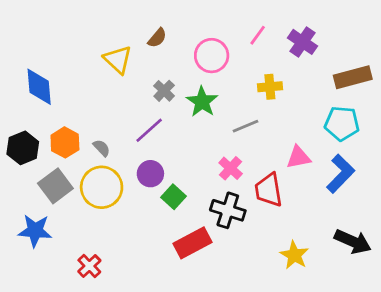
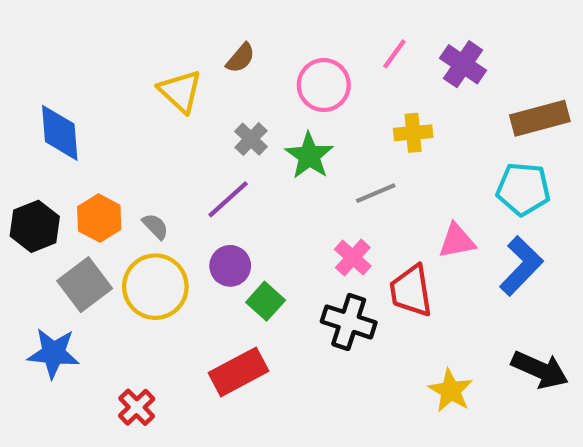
red rectangle: (193, 243) -> (238, 372), moved

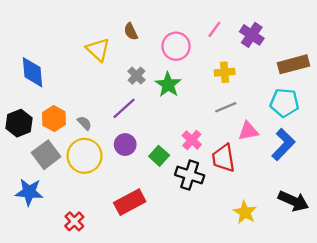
brown semicircle: (241, 58) -> (131, 32), turned 114
gray line: (376, 193) -> (226, 107), moved
green square: (266, 301) -> (159, 156), moved

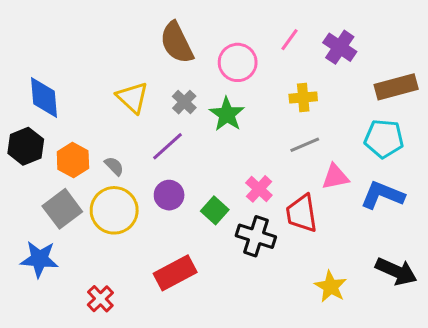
brown semicircle: (131, 32) -> (177, 43), size x1.8
yellow triangle: (98, 50) -> (132, 97), moved
black hexagon: (19, 123) -> (26, 146), moved
blue L-shape: (283, 145) -> (382, 195), turned -112

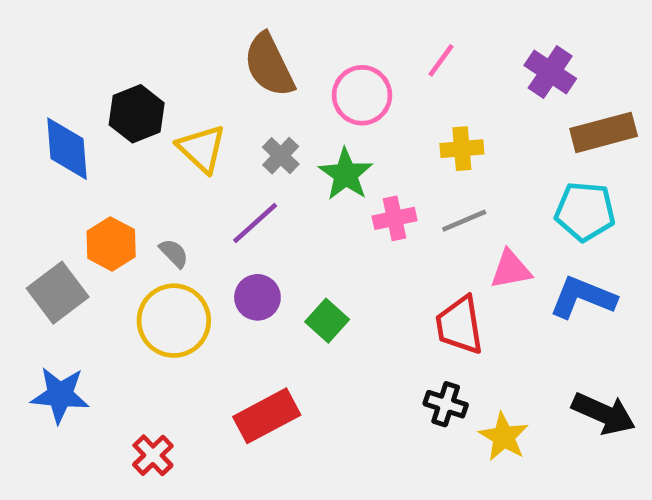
purple cross: (340, 47) -> (550, 72), moved
black hexagon: (26, 146) -> (137, 114), moved
pink cross: (259, 189) -> (395, 218), moved, turned 36
gray square: (62, 209) -> (58, 293), moved
black cross: (256, 236) -> (446, 404), moved, size x0.7

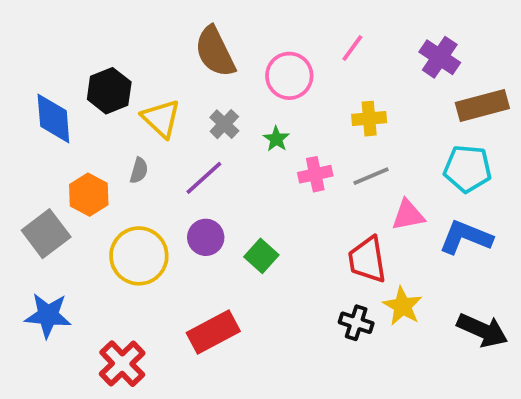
green star: (346, 174) -> (276, 139), size x0.6
gray semicircle: (174, 253) -> (139, 170), moved, turned 60
yellow star: (504, 437) -> (403, 306), moved
red cross: (153, 455) -> (122, 364), size x1.4

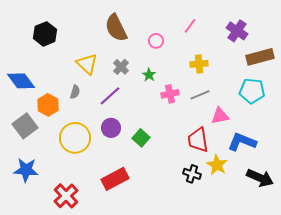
pink circle: (289, 76) -> (156, 41), size x0.6
black hexagon: (109, 91) -> (45, 34), moved
blue diamond: (53, 119) -> (21, 81), moved, turned -32
blue L-shape: (466, 237) -> (242, 142), moved

